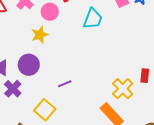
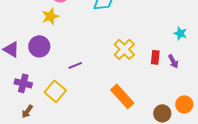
purple cross: (13, 89) -> (23, 83), moved, turned -30
yellow cross: (123, 89) -> (124, 49), moved

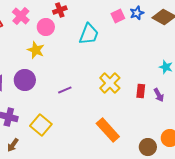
yellow star: (50, 16) -> (36, 50), turned -30
purple line: (75, 65) -> (65, 90), moved

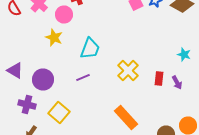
cyan trapezoid: (89, 34) -> (90, 48), moved
purple circle: (25, 80) -> (43, 80), moved

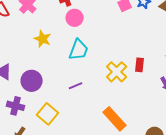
pink circle: (64, 14) -> (75, 18), moved
purple line: (83, 78) -> (76, 86), moved
red rectangle: (159, 78) -> (140, 65), moved

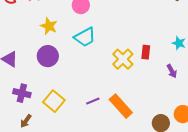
cyan trapezoid: (79, 50) -> (85, 37), turned 40
purple circle: (32, 81) -> (48, 56), moved
purple line: (76, 86) -> (93, 101), moved

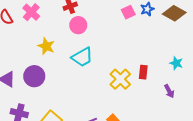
purple circle: (48, 56) -> (34, 76), moved

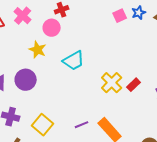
pink circle: (78, 25) -> (52, 28), moved
red rectangle: (143, 72) -> (134, 85), moved, turned 40

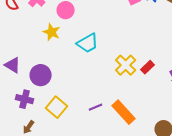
purple circle: (26, 80) -> (41, 75), moved

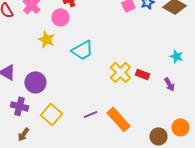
red rectangle: (148, 67) -> (142, 74), turned 64

